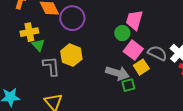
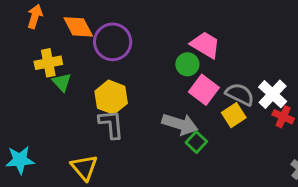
pink trapezoid: (134, 20) -> (205, 45), turned 105
gray L-shape: (51, 66) -> (111, 124), moved
yellow square: (141, 67) -> (234, 115), moved
green square: (128, 85) -> (196, 142), turned -32

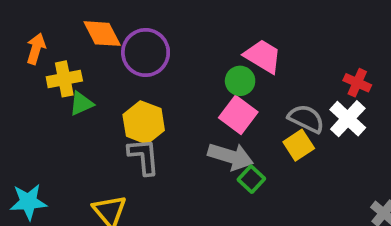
orange arrow: (35, 16) -> (36, 49), moved
green triangle: (62, 82) -> (81, 104), turned 48
pink square: (204, 90) -> (238, 115), moved
red cross: (283, 117) -> (357, 83), moved

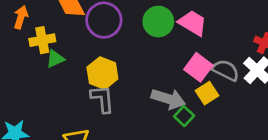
green circle: (240, 81) -> (158, 22), moved, size x1.4
pink square: (238, 115) -> (198, 67), moved
yellow square: (299, 145) -> (207, 93), moved

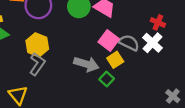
gray L-shape: (102, 99) -> (37, 64), turned 40
green square: (184, 116) -> (107, 79), moved

